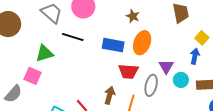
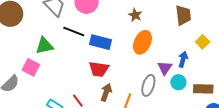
blue rectangle: (113, 45) -> (100, 42), moved
blue arrow: (195, 56) -> (183, 59), moved
red trapezoid: (128, 71) -> (99, 69), moved

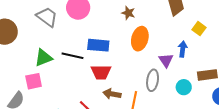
black line: (74, 31) -> (73, 56), moved
pink square: (31, 67) -> (34, 81), turned -30
cyan circle: (178, 82) -> (184, 87), moved
brown arrow: (106, 92) -> (112, 94), turned -90

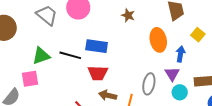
orange ellipse: (140, 39) -> (158, 40), moved, turned -30
purple triangle: (166, 60) -> (172, 74), moved

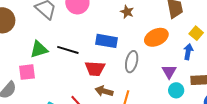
orange ellipse: (158, 40) -> (156, 37), turned 75
blue rectangle: (97, 46) -> (106, 41), moved
blue arrow: (181, 54) -> (188, 52), moved
gray ellipse: (149, 84) -> (132, 62), moved

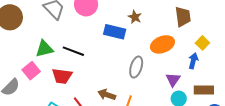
blue rectangle: (106, 41) -> (115, 32), moved
red trapezoid: (95, 69) -> (62, 76), moved
pink square: (27, 72) -> (31, 71), turned -36

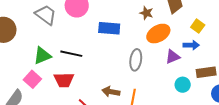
brown star: (135, 17) -> (146, 13), moved
blue arrow: (193, 61) -> (191, 45), turned 84
purple triangle: (173, 80) -> (173, 57), moved, turned 42

